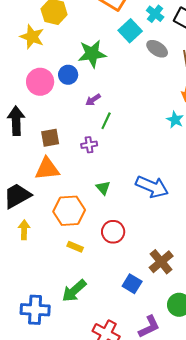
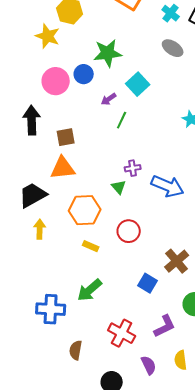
cyan square: (130, 31) -> (138, 84), moved
purple cross: (89, 145) -> (133, 168), moved

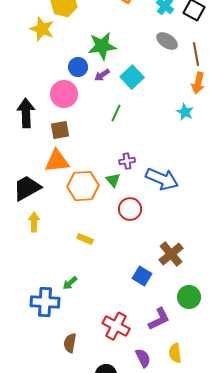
pink circle: (56, 81) -> (64, 94), moved
purple arrow: (109, 99) -> (102, 75), moved
orange hexagon: (85, 210) -> (83, 186), moved
red circle: (129, 231) -> (130, 209), moved
green arrow: (90, 290) -> (70, 283), moved, size x0.6

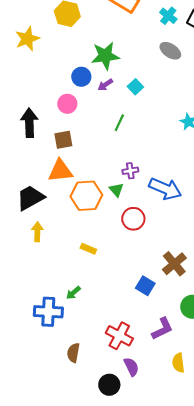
yellow star: (42, 29) -> (27, 39), moved, turned 30
cyan square: (132, 77) -> (135, 87), size x0.7
pink circle: (64, 94) -> (67, 104), size x0.7
purple semicircle: (143, 358) -> (131, 367), moved

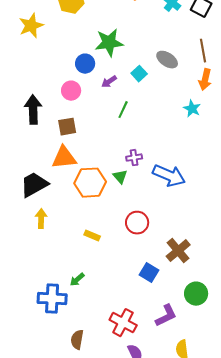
gray ellipse: (170, 51) -> (167, 60), moved
purple arrow: (105, 85) -> (109, 82), moved
red circle: (133, 219) -> (137, 223), moved

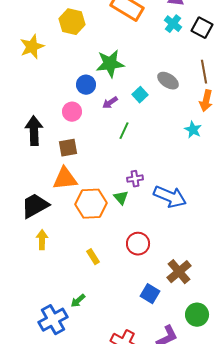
yellow rectangle: (92, 236) -> (93, 257), turned 35
blue cross: (52, 299) -> (53, 320), turned -32

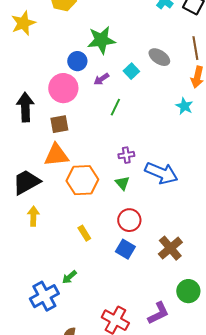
pink circle: (72, 112) -> (63, 88), size x1.5
green triangle: (121, 198) -> (122, 183), moved
blue square: (150, 294) -> (125, 249), moved

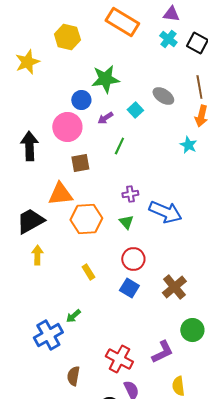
brown square: (59, 124) -> (80, 163), moved

